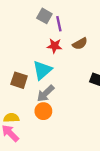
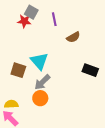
gray square: (44, 16) -> (31, 12), moved
red star: (54, 46) -> (24, 21), moved
cyan triangle: (42, 70) -> (39, 61), turned -30

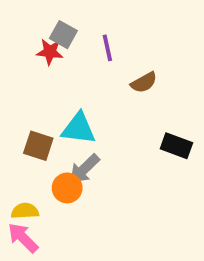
cyan triangle: (39, 61) -> (79, 128), turned -42
orange circle: (40, 98) -> (67, 188), moved

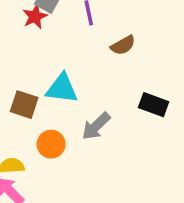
red star: (50, 52) -> (35, 17), turned -30
gray arrow: (84, 169) -> (96, 126), moved

